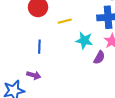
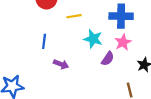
purple arrow: (34, 75) -> (61, 64), moved

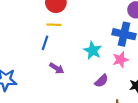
yellow line: (74, 16) -> (54, 25), moved
purple semicircle: (108, 59) -> (101, 81), moved

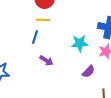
cyan star: (93, 50) -> (80, 43), turned -30

